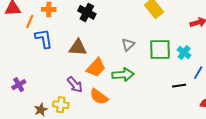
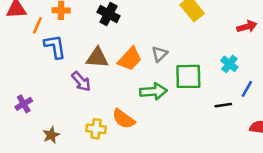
green square: (160, 50) -> (188, 76), moved
orange trapezoid: (96, 68) -> (130, 59), moved
purple arrow: (75, 85) -> (81, 81), moved
yellow cross: (61, 105) -> (96, 129), moved

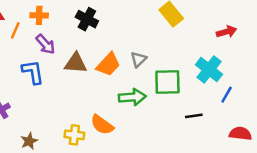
blue L-shape: (55, 46) -> (33, 72), moved
cyan cross: (229, 64) -> (209, 69), size x1.5
purple arrow: (81, 81) -> (45, 44), moved
black line: (223, 105) -> (194, 116), moved

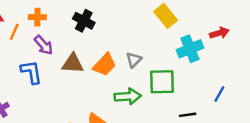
cyan cross: (209, 69) -> (190, 49), moved, turned 30

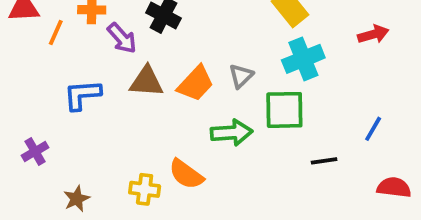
purple arrow: (43, 45) -> (122, 38), moved
cyan cross: (190, 49) -> (303, 59), moved
blue L-shape: (31, 72) -> (82, 95), turned -85

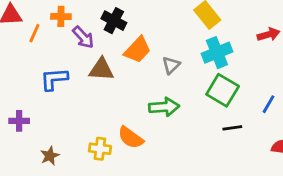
orange trapezoid: (196, 83) -> (138, 50), moved
green square: (284, 110) -> (223, 90), moved, turned 32
purple cross: (35, 152) -> (19, 121), turned 30

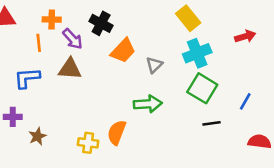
orange line: (34, 33) -> (39, 43), moved, turned -30
brown triangle: (101, 69) -> (70, 69), moved
blue L-shape: (54, 79) -> (27, 78), moved
orange semicircle: (131, 138) -> (117, 132), turned 75
brown star: (50, 156) -> (37, 136), moved

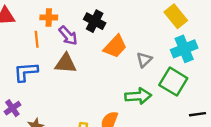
green square: (202, 88) -> (173, 82), moved
purple cross: (13, 117) -> (12, 108), turned -35

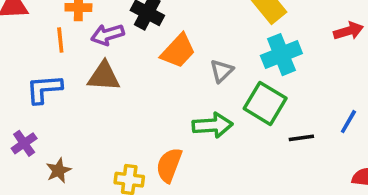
purple arrow: (68, 36) -> (107, 35), turned 115
black line: (197, 114) -> (301, 138), moved

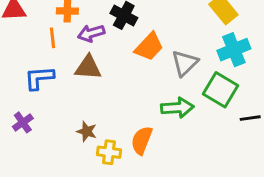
gray triangle: (222, 71) -> (185, 63), size x1.4
brown star: (59, 171) -> (87, 131), moved, turned -30

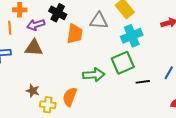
orange trapezoid: (149, 47) -> (75, 34), turned -35
gray triangle: (185, 63) -> (99, 21), moved, turned 48
green square: (220, 90) -> (123, 63), turned 35

